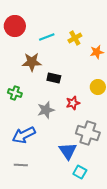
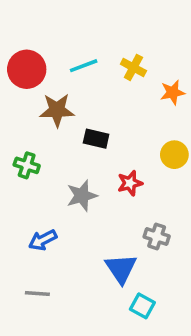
red circle: (15, 26) -> (27, 69), moved
yellow cross: (75, 38) -> (133, 67), turned -32
gray cross: (88, 133) -> (157, 236), size x0.6
blue arrow: (24, 135) -> (43, 240), size x0.7

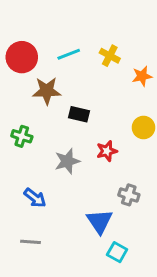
blue arrow: (43, 240) -> (35, 198), turned -115

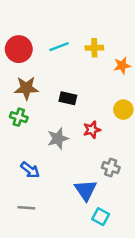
yellow cross: (110, 56) -> (94, 48), turned -30
brown star: (47, 91) -> (26, 88), moved

